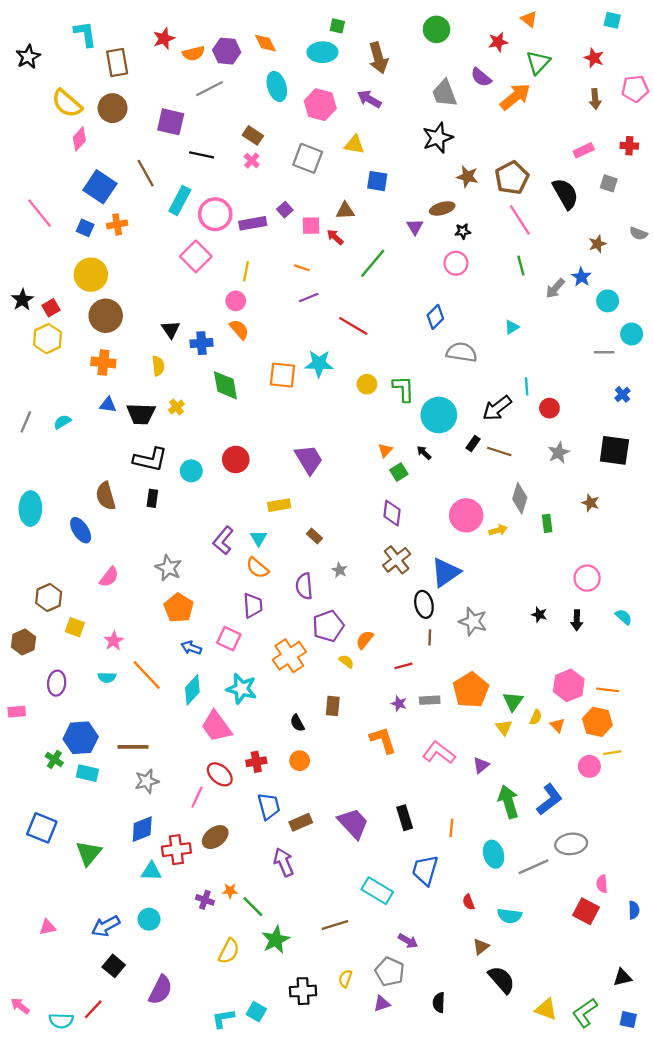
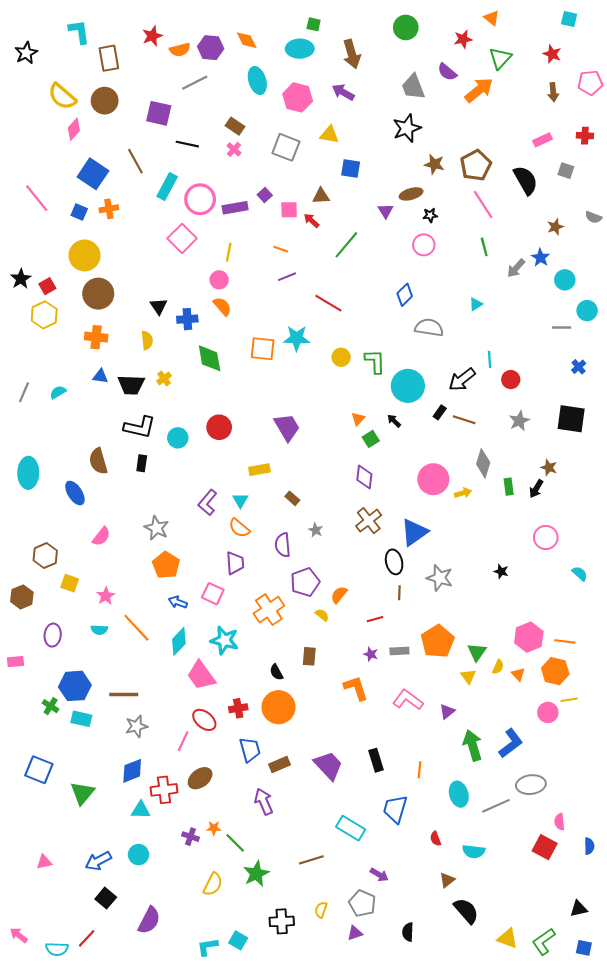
black arrow: (577, 620) -> (536, 489), moved, turned 30
orange circle: (300, 761) -> (279, 707), size x1.8

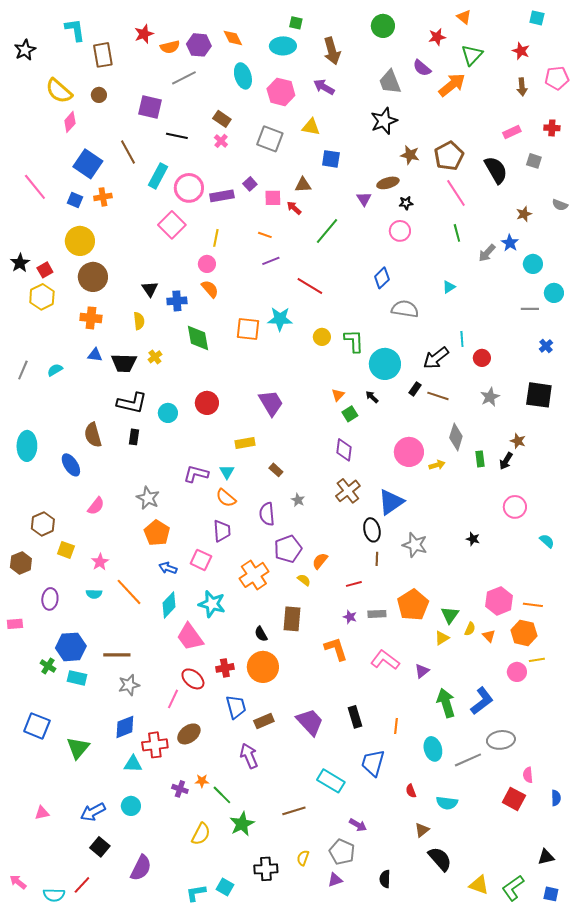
brown circle: (105, 101) -> (99, 95), size x0.6
purple L-shape: (207, 503) -> (196, 474), turned 65
brown rectangle: (309, 656) -> (292, 619), size x1.4
yellow triangle: (468, 676) -> (442, 638), turned 35

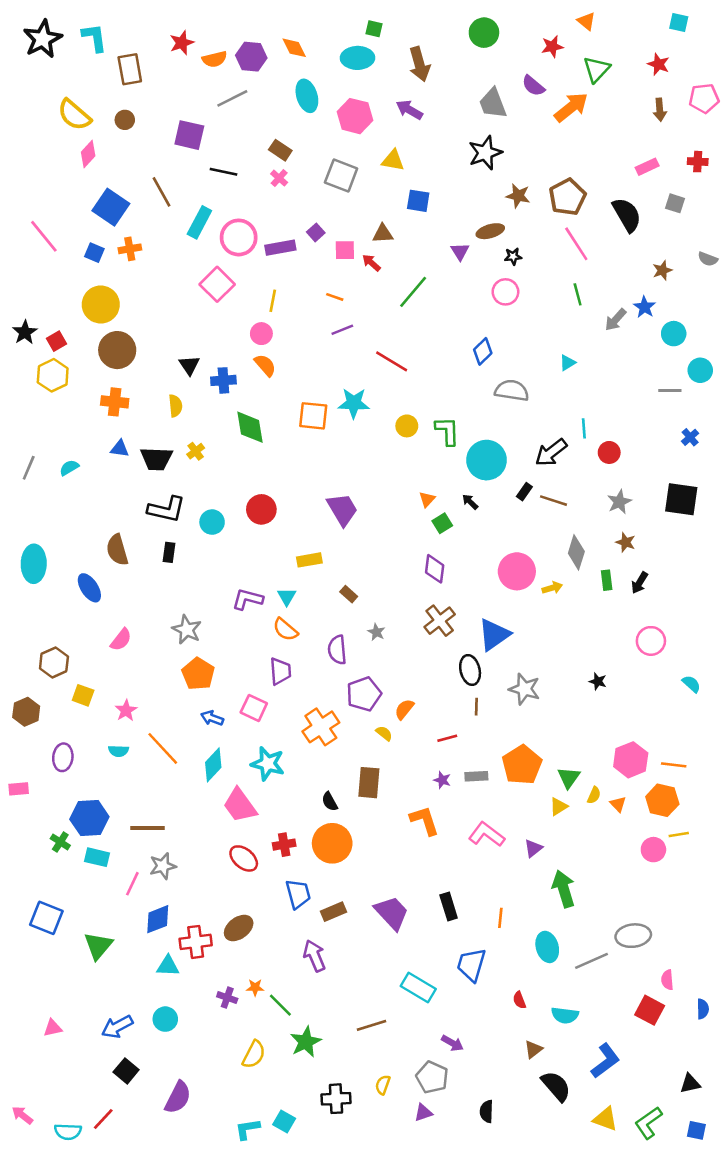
black star: (25, 50) -> (43, 39), moved, size x1.4
brown star: (518, 441) -> (626, 542), moved
pink line: (173, 699) -> (132, 884), moved
blue L-shape: (482, 701) -> (605, 1061), moved

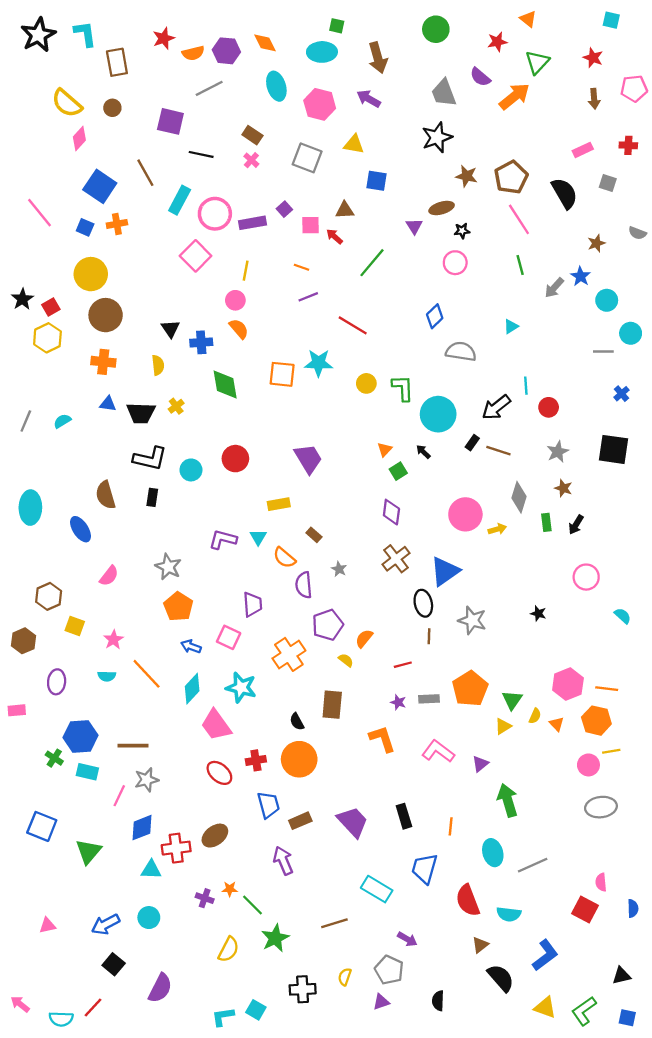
orange semicircle: (285, 630) -> (284, 558), moved
gray ellipse: (633, 936) -> (601, 807), moved
red semicircle: (519, 1000) -> (468, 900), size x2.0

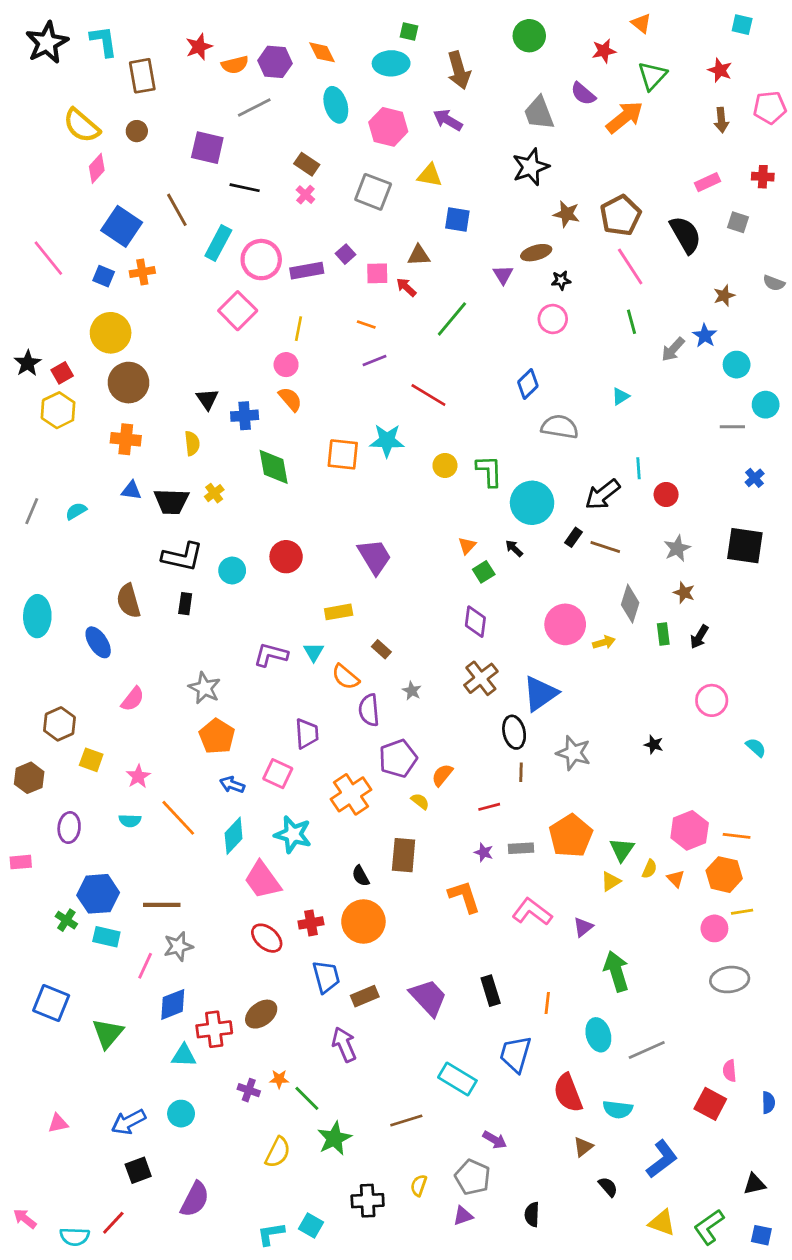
black square: (114, 964) -> (138, 1170), turned 30
black semicircle: (501, 978) -> (608, 1187), size x0.6

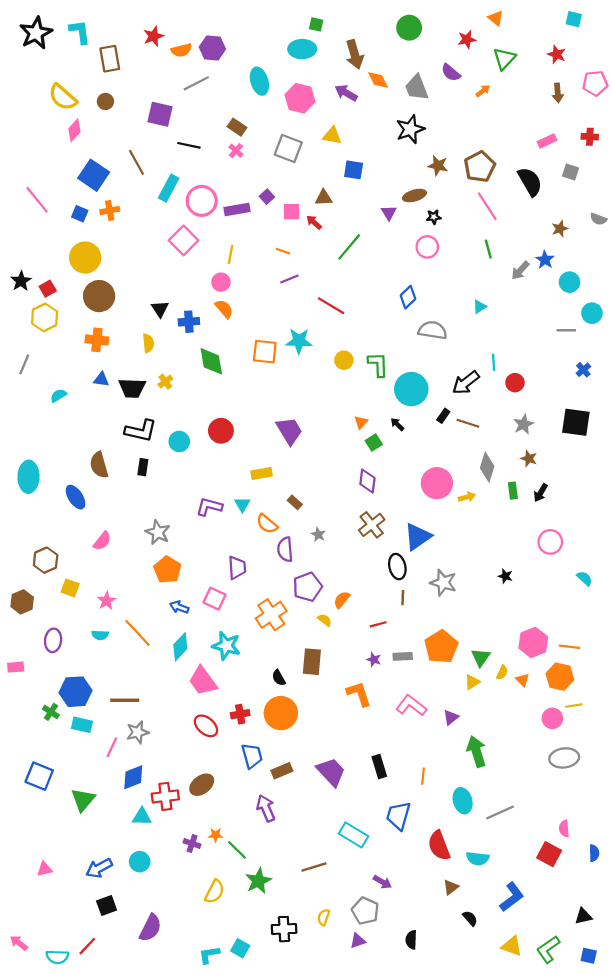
orange diamond: (322, 52) -> (378, 80), moved
orange arrow: (625, 117) -> (483, 91), size x0.5
gray line: (32, 511) -> (24, 364), moved

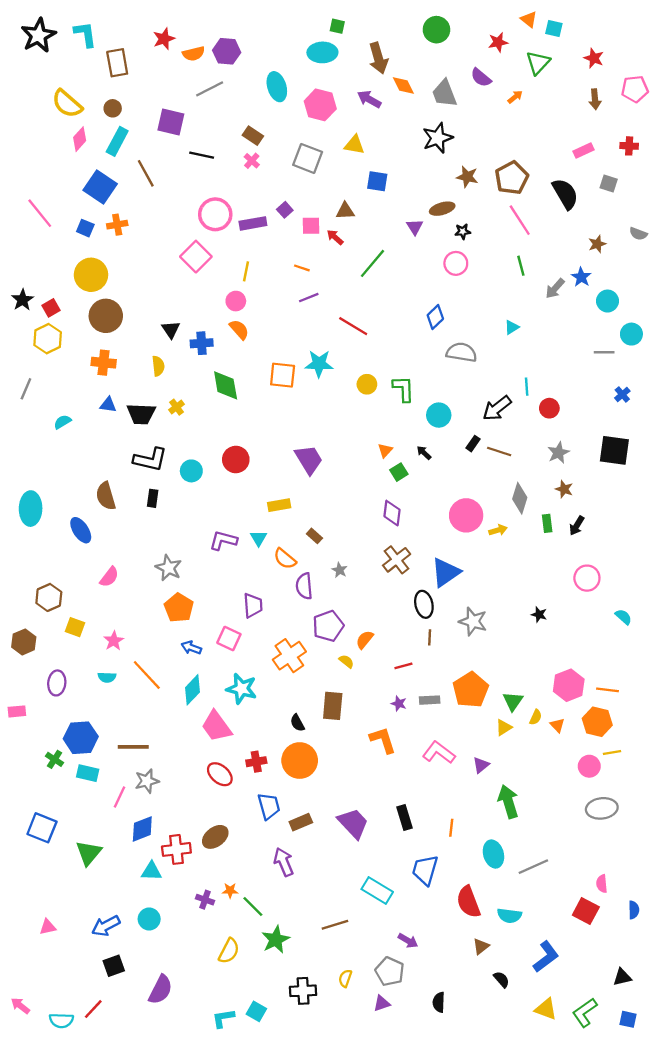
cyan square: (574, 19) -> (554, 29), moved
cyan rectangle: (169, 188) -> (117, 141), moved
cyan circle: (411, 389) -> (439, 415), size x0.7

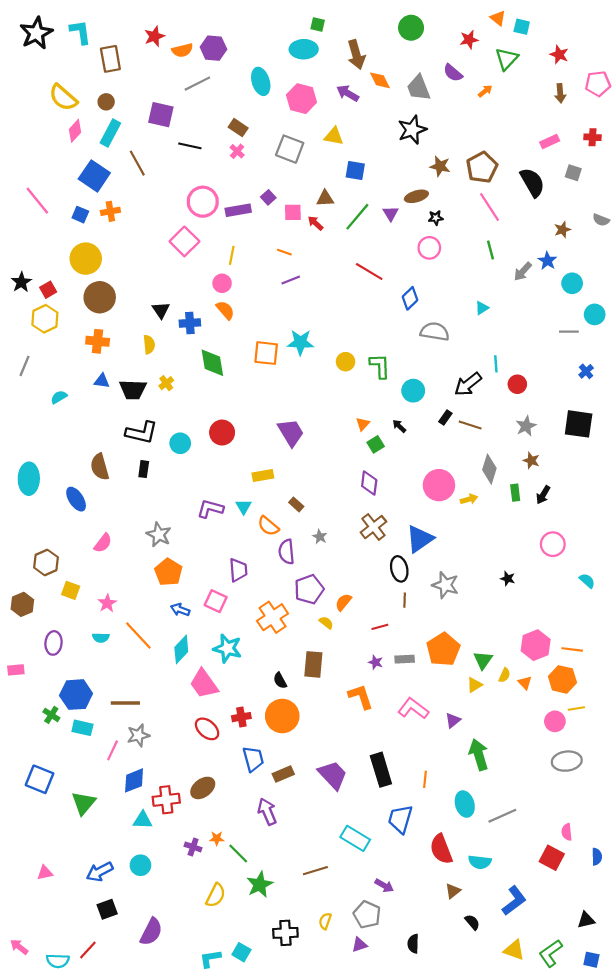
green line: (373, 263) -> (357, 217), moved
red line: (353, 326) -> (369, 271), moved
black rectangle: (405, 818) -> (381, 770), size x1.4

